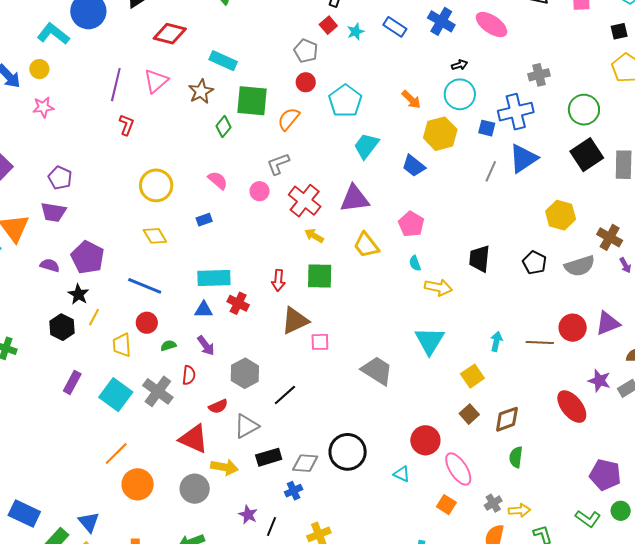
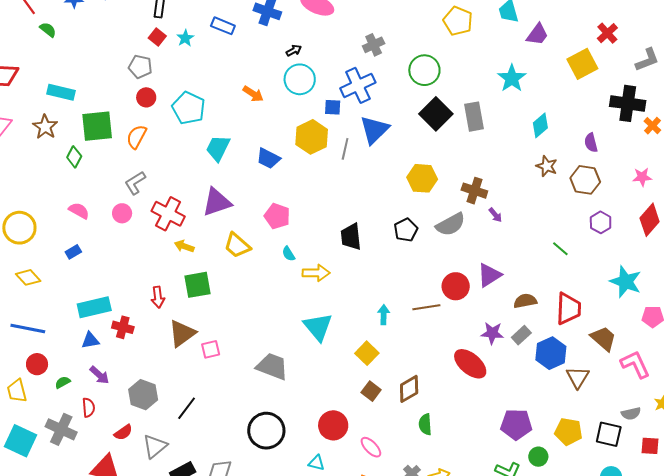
yellow hexagon: (440, 134) -> (312, 137), moved
black pentagon: (535, 263) -> (406, 230), turned 30
black circle: (348, 452) -> (266, 431), moved
pink ellipse: (458, 469) -> (371, 447), size x0.7

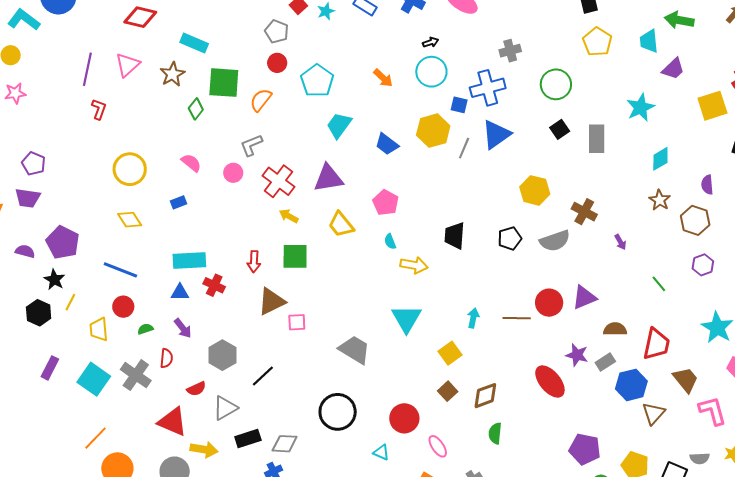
black square: (436, 114) -> (560, 129), size x0.6
purple arrow: (495, 215) -> (620, 242), moved

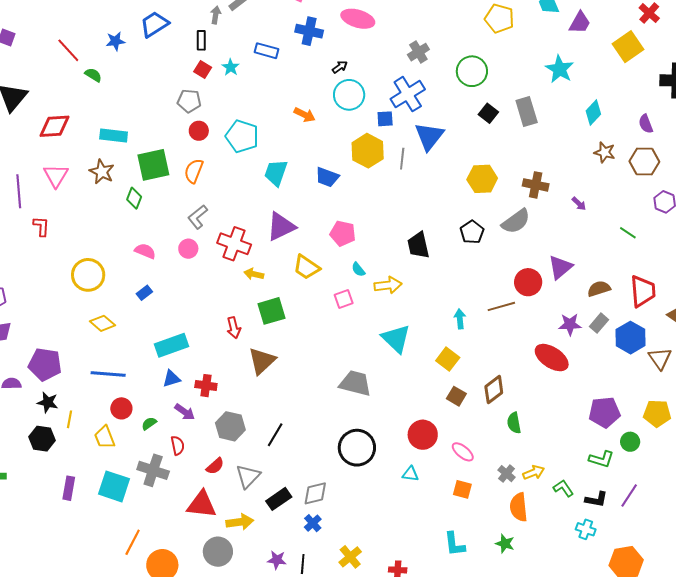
red cross: (214, 285) -> (206, 386), moved
pink square: (297, 322) -> (344, 299), moved

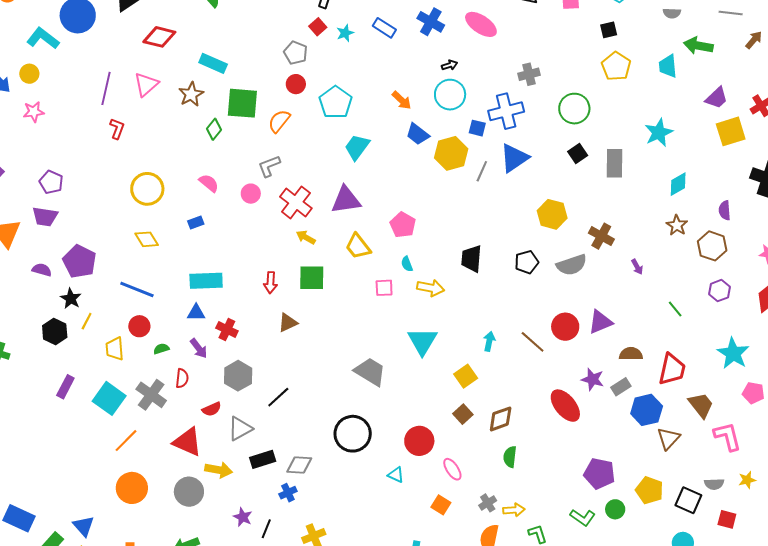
purple trapezoid: (580, 23) -> (717, 98), moved
blue trapezoid: (327, 177) -> (418, 134), moved
brown line: (501, 306) -> (533, 342), turned 40
brown triangle: (262, 361) -> (288, 323), size x0.7
orange line: (133, 542) -> (126, 441), moved

